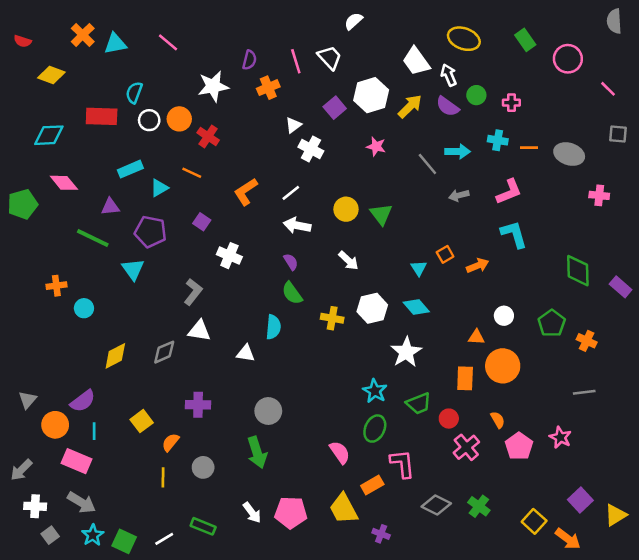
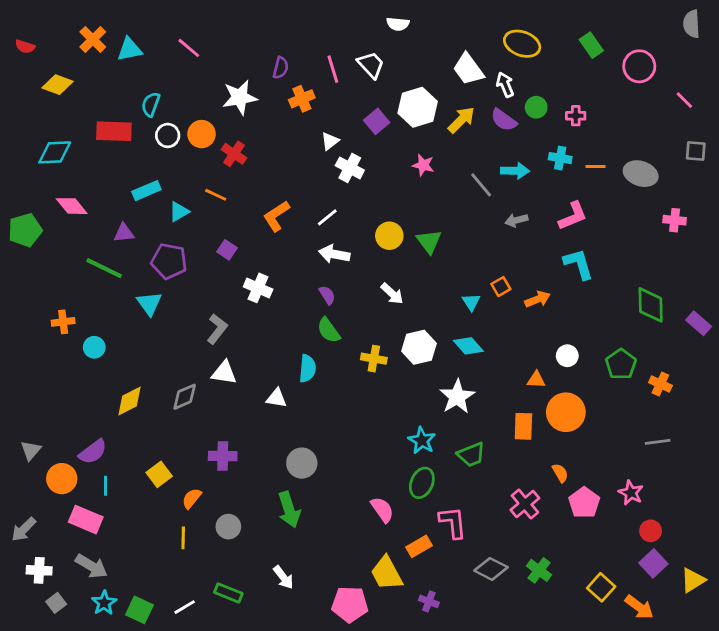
white semicircle: (354, 21) -> (398, 24), turned -132
red circle: (449, 419) -> (651, 531), moved
pink pentagon: (291, 513) -> (350, 604), moved

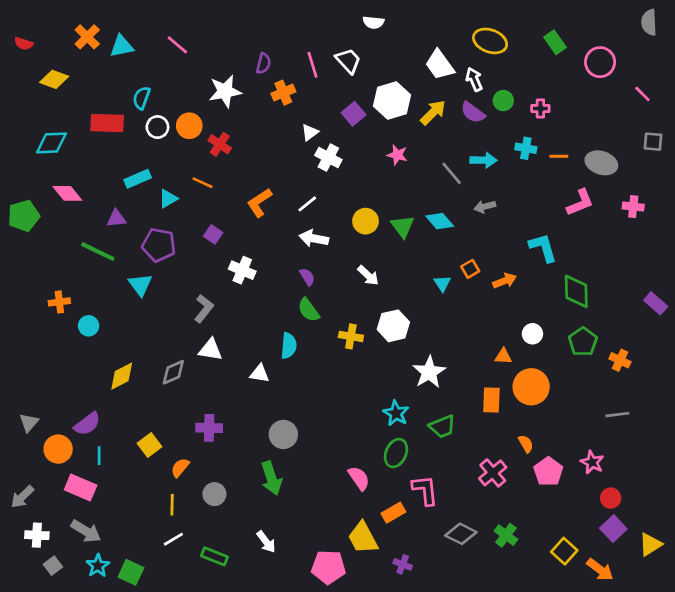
pink L-shape: (573, 216) -> (580, 203), moved
green diamond: (651, 305) -> (576, 291), moved
cyan diamond: (468, 346) -> (440, 221), moved
white line: (185, 607) -> (173, 539), moved

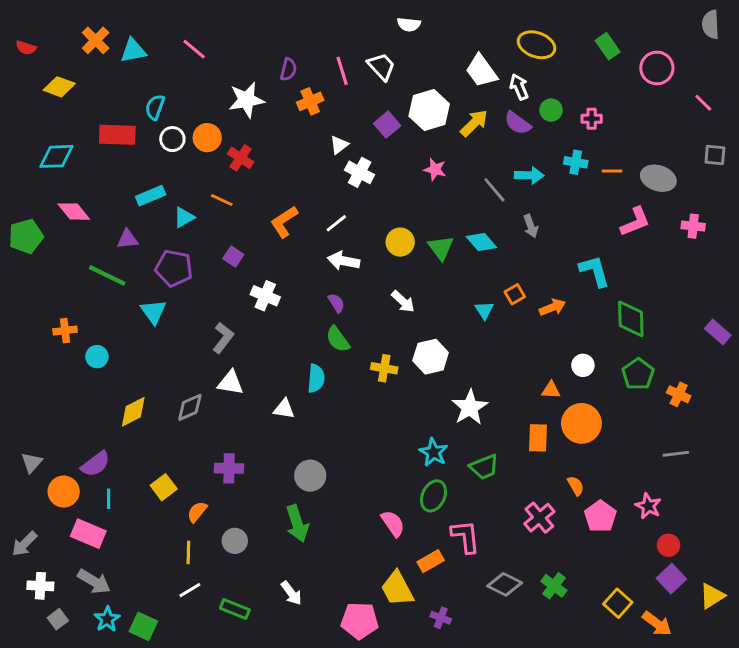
gray arrow: (485, 207) -> (531, 226), turned -96

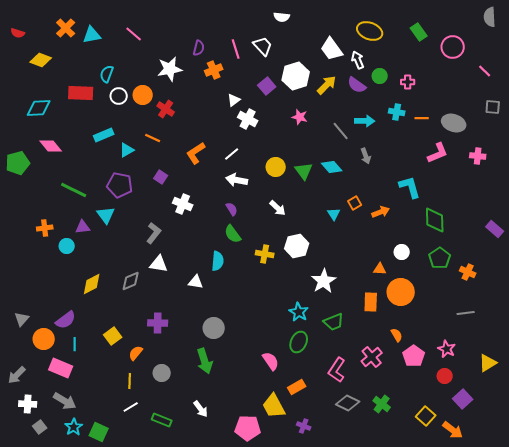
purple triangle: (127, 239) -> (83, 227), moved
pink L-shape: (465, 537) -> (337, 370), moved, turned -140
red circle: (669, 545) -> (445, 376), moved
yellow triangle: (712, 596) -> (488, 363), moved

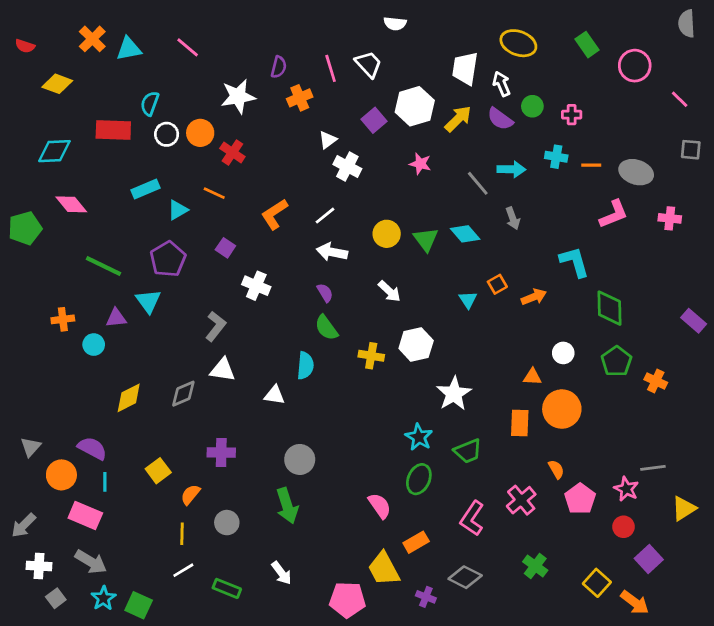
white trapezoid: (332, 49) -> (465, 68), turned 45
purple pentagon: (120, 185) -> (168, 259), turned 30
gray line: (466, 313) -> (653, 468), moved
purple semicircle: (66, 320) -> (92, 448), turned -115
gray diamond: (348, 403) -> (465, 577), moved

